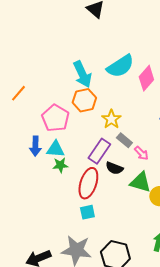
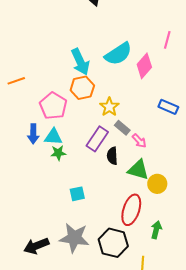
orange line: (18, 93) -> (16, 81), turned 30
black semicircle: (114, 168) -> (112, 156), turned 66
red ellipse: (88, 183) -> (131, 210), moved
cyan square: (87, 212) -> (77, 194), moved

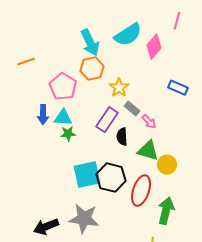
cyan square: (77, 194) -> (87, 175), size x1.8
green arrow: (156, 230) -> (166, 211), size x1.5
black hexagon: (113, 243) -> (111, 178), moved

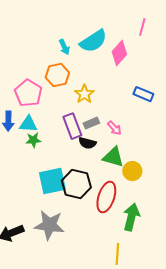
cyan arrow: (90, 43) -> (64, 47), moved, size x0.6
gray rectangle: (132, 109) -> (91, 123), moved, turned -63
purple rectangle: (107, 120) -> (72, 126), turned -55
black semicircle: (122, 137) -> (87, 143), turned -72

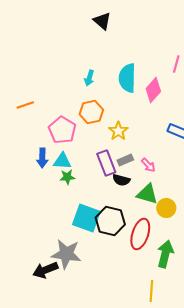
cyan semicircle: (93, 41) -> (127, 78), turned 124
cyan arrow: (64, 47) -> (89, 78), moved, turned 42
cyan square: (52, 181) -> (86, 218), turned 32
gray star: (49, 225) -> (66, 254), moved

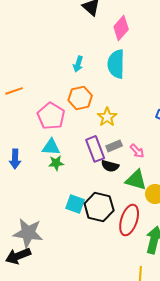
pink diamond: (153, 90) -> (121, 28), moved
blue arrow: (42, 158) -> (15, 159), moved
cyan square: (86, 218) -> (75, 204), size x0.7
gray star: (66, 254) -> (28, 233), moved
black arrow: (45, 270) -> (18, 256), moved

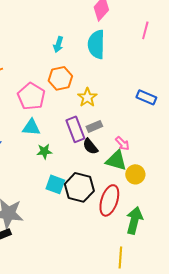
pink arrow: (137, 151) -> (122, 143), moved
green star: (56, 163) -> (44, 151), moved
black semicircle: (110, 166) -> (90, 146), turned 36

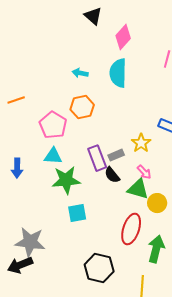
cyan arrow: (58, 44) -> (80, 73), turned 84
yellow star: (87, 97) -> (141, 143), moved
green star: (44, 151) -> (66, 180), size x1.8
cyan square: (55, 184) -> (77, 213), turned -30
black hexagon: (79, 187) -> (99, 268), moved

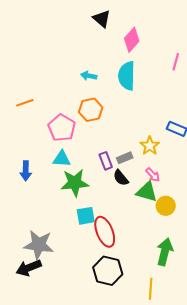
purple rectangle: (97, 158) -> (106, 161), size x0.7
red ellipse: (131, 229) -> (105, 232), moved, turned -40

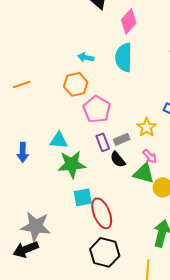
orange hexagon: (91, 110) -> (76, 84), moved
pink pentagon: (62, 128) -> (97, 109), moved

